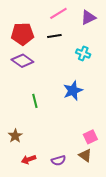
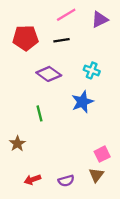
cyan cross: (83, 54) -> (92, 70), moved
purple diamond: (22, 61) -> (49, 74), moved
brown star: (15, 136) -> (17, 144), moved
brown triangle: (85, 155) -> (96, 175), turned 32

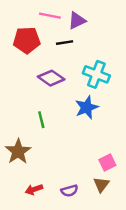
pink line: (66, 15) -> (50, 16), moved, turned 42
purple triangle: (100, 19) -> (77, 21), moved
cyan cross: (92, 70) -> (96, 74), size x1.5
brown star: (17, 144) -> (18, 151), size x1.5

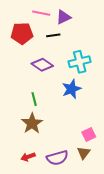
cyan cross: (96, 74) -> (80, 62), turned -35
brown star: (18, 151) -> (32, 123), moved
purple semicircle: (69, 191) -> (57, 158), size x1.5

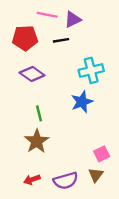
purple diamond: (42, 65) -> (32, 74), moved

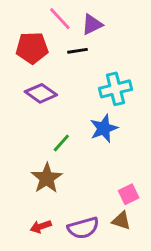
pink line: (47, 15) -> (60, 19), turned 36
green line: (39, 113) -> (61, 143), moved, turned 56
brown triangle: (96, 175) -> (121, 221), turned -49

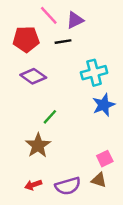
blue star: (104, 128) -> (104, 105), moved

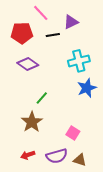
purple triangle: (75, 20) -> (71, 22), moved
pink square: (105, 159) -> (73, 133), moved, turned -32
brown triangle: (99, 180) -> (80, 160), moved

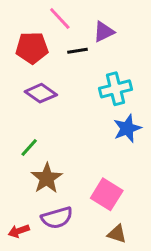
green line: (42, 98) -> (29, 147), moved
pink square: (73, 133) -> (107, 194), size x1.5
red arrow: (28, 155) -> (19, 231), moved
purple semicircle: (57, 156) -> (57, 218), moved

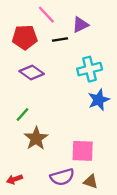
pink square: (107, 194) -> (83, 151), turned -30
purple semicircle: (57, 218) -> (62, 177), moved

